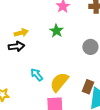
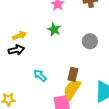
yellow semicircle: (59, 82) -> (72, 89), moved
brown rectangle: (88, 87) -> (73, 74), moved

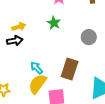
brown rectangle: (73, 74) -> (70, 69), size x1.5
yellow semicircle: (72, 89) -> (38, 84), moved

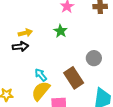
gray circle: (89, 37) -> (94, 58), moved
brown rectangle: (70, 69) -> (74, 78), turned -55

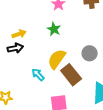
yellow semicircle: (41, 91) -> (57, 59), moved

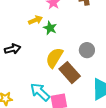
yellow arrow: (19, 34) -> (35, 20), moved
cyan arrow: (38, 75) -> (40, 92), moved, size x1.5

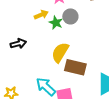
gray circle: (87, 50) -> (70, 16), moved
brown rectangle: (70, 73) -> (75, 67), turned -35

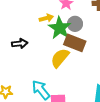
green star: (56, 23) -> (60, 28), size x1.6
brown rectangle: (75, 67) -> (75, 43), moved

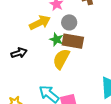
yellow arrow: (46, 18) -> (40, 23), size x1.5
green star: (60, 28) -> (56, 39), moved, size x0.6

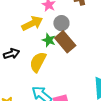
brown rectangle: (73, 41) -> (65, 42), turned 40
yellow semicircle: (61, 59) -> (38, 62), moved

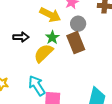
yellow arrow: (32, 23) -> (50, 15), turned 35
green star: (49, 40) -> (52, 37), moved

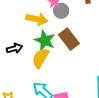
gray circle: (78, 24) -> (61, 11), moved
green star: (52, 37) -> (45, 40), size x1.5

